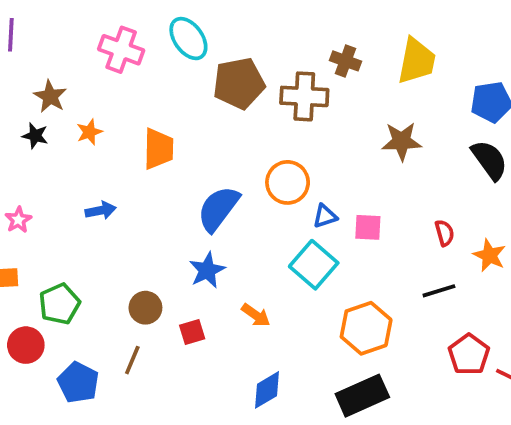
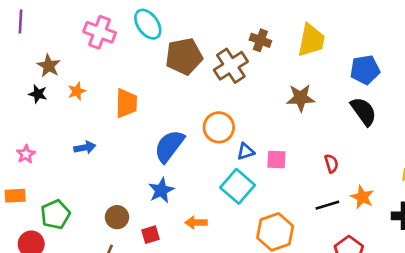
brown cross: (304, 96) -> (231, 66), turned -36
orange star: (489, 255) -> (362, 197), moved
orange arrow: (256, 315) -> (196, 223), turned 145

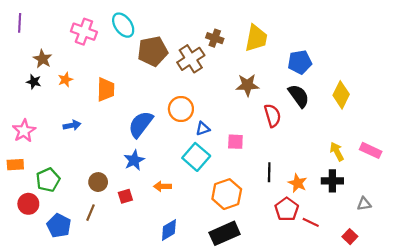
pink star: (26, 154) -> (24, 131), size x1.5
pink square: (276, 160) -> (235, 142), moved
red semicircle: (331, 164) -> (273, 116), moved, size x1.5
orange star: (362, 197) -> (298, 183), moved
black line: (327, 205) -> (269, 172), turned -72

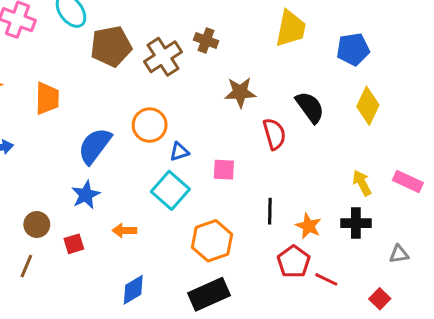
brown cross: (215, 38) -> (206, 40), moved
yellow trapezoid: (256, 38) -> (291, 29), moved
blue pentagon: (300, 62) -> (353, 49), moved

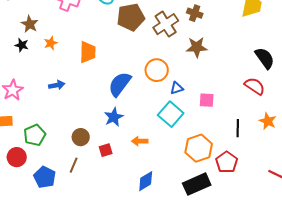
brown star: (240, 92) -> (197, 47), moved
red semicircle: (274, 134) -> (255, 86), moved, turned -40
orange star: (308, 226) -> (268, 121), moved
red pentagon: (294, 262) -> (227, 162), moved

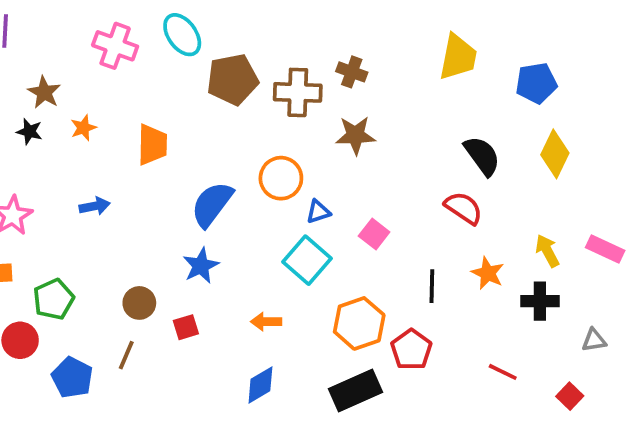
brown cross: (166, 24) -> (298, 92), turned 35
pink square: (207, 100) -> (374, 234), turned 35
orange arrow: (140, 141) -> (266, 322), moved

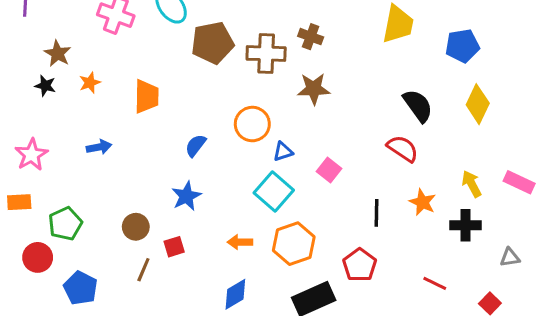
blue semicircle: (212, 204) -> (196, 145), size x0.6
orange hexagon: (359, 323) -> (294, 244), moved
brown line: (126, 355) -> (143, 270), moved

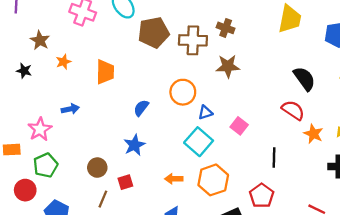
black star: (45, 86) -> (24, 71), moved
pink star: (31, 155) -> (40, 129), moved
orange star: (423, 202) -> (313, 134), moved

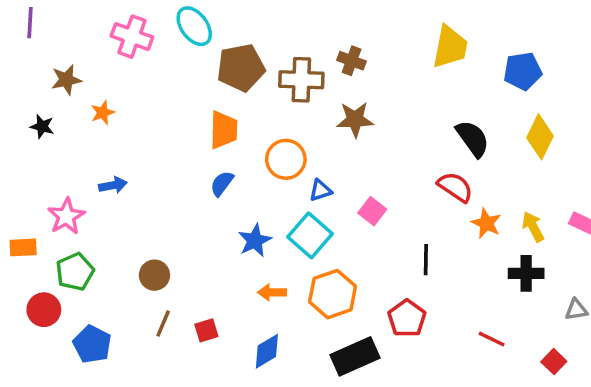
brown star: (40, 40) -> (66, 80), turned 30
orange trapezoid: (105, 72) -> (224, 130), moved
blue star: (134, 145) -> (255, 241), moved
red square: (125, 182) -> (206, 330), moved

